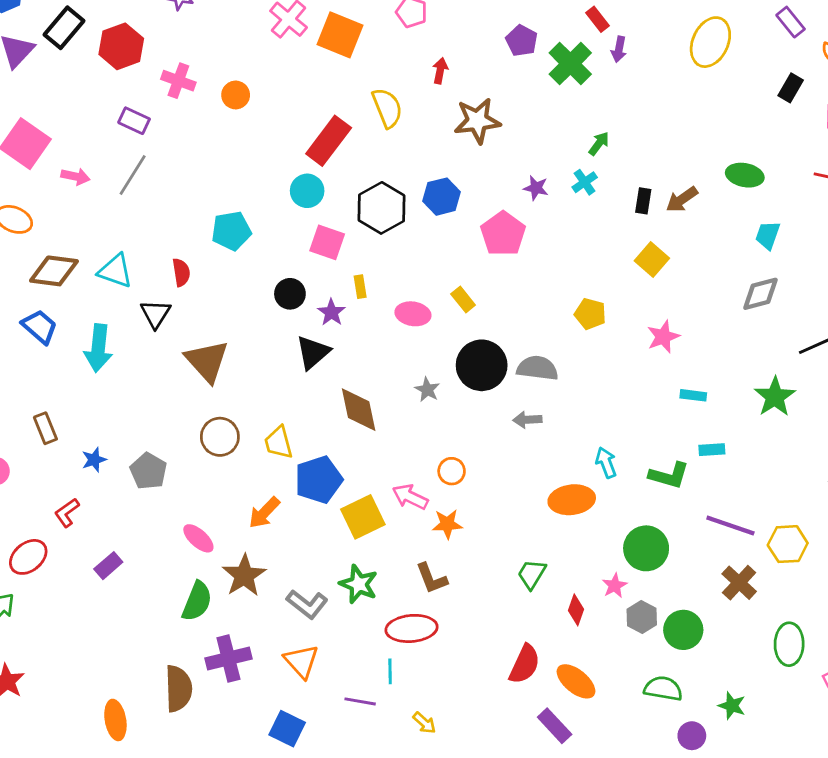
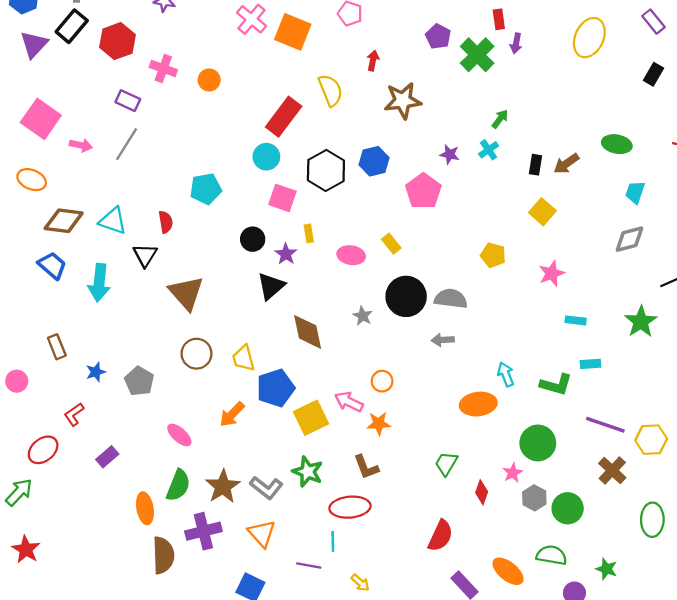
red rectangle: (597, 19) -> (499, 19), turned 30
brown star: (244, 576) -> (223, 487), moved
orange ellipse: (576, 681) -> (508, 571), moved
orange ellipse: (115, 720) -> (145, 508), moved

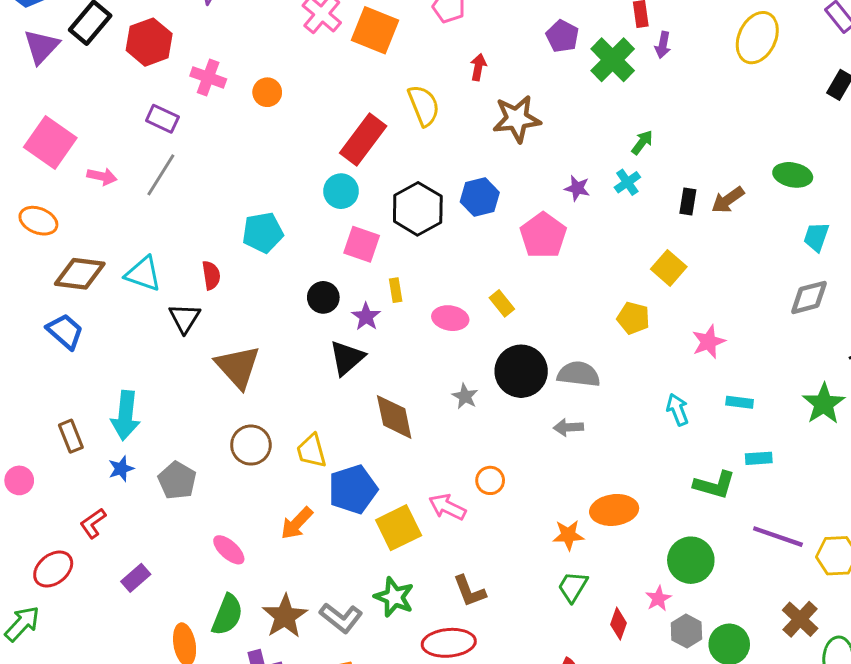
yellow square: (542, 212) -> (669, 268), moved
cyan arrow: (99, 283) -> (125, 416), moved
cyan arrow: (506, 374) -> (678, 410), moved
orange star: (379, 424) -> (568, 535), moved
brown cross: (612, 470) -> (800, 619), moved

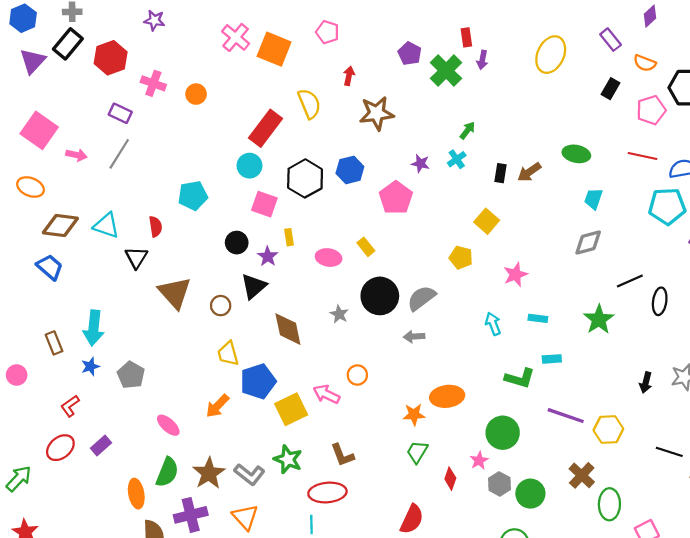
gray semicircle: (579, 374) -> (421, 298), turned -44
brown circle: (251, 445) -> (221, 306), moved, size x0.7
red ellipse: (53, 569) -> (60, 448), moved

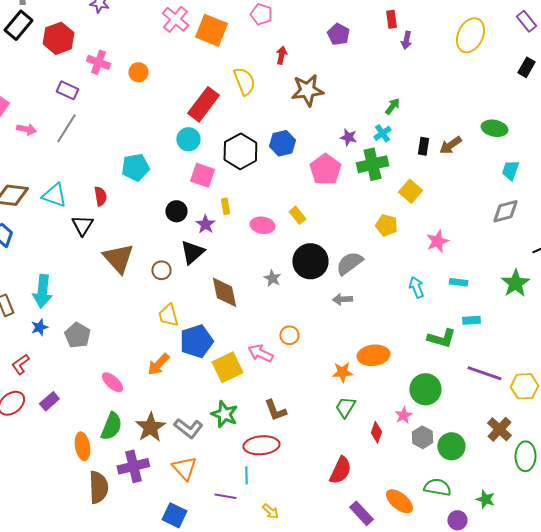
green cross: (446, 71) -> (372, 164), moved, turned 32

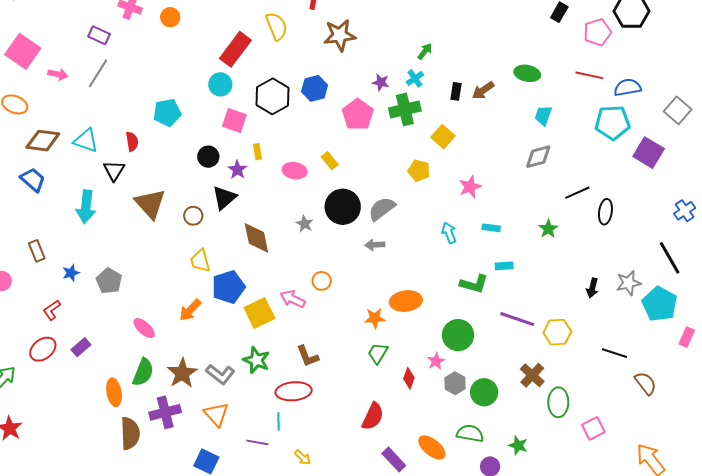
green star: (515, 283) -> (548, 229), size x0.7
cyan arrow: (42, 291) -> (86, 207), moved

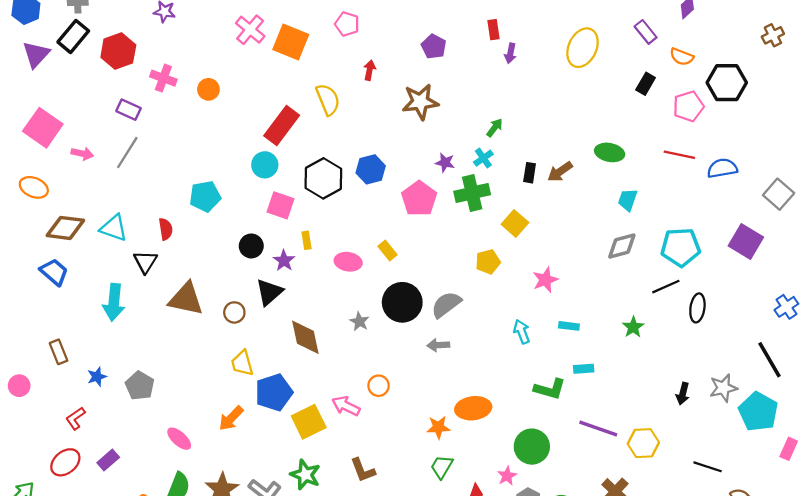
brown star: (340, 35) -> (420, 102), moved
cyan pentagon: (612, 122) -> (681, 247), moved
yellow pentagon: (419, 171) -> (488, 262), turned -30
brown triangle: (150, 204) -> (186, 299), turned -36

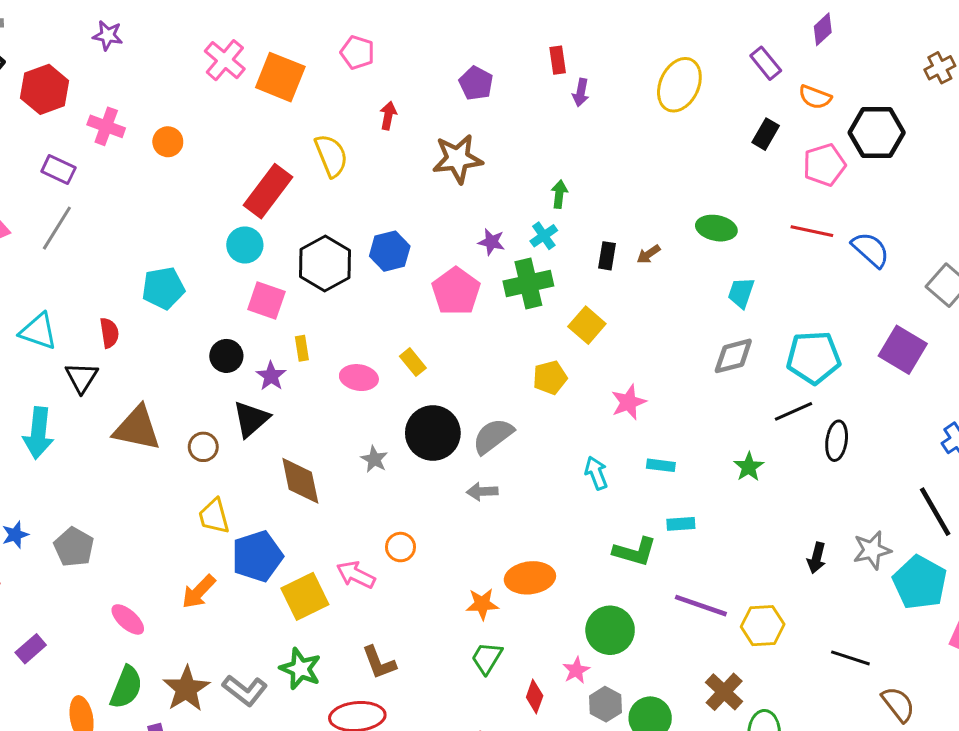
green arrow: (495, 128) -> (559, 194), turned -30
blue semicircle: (722, 168) -> (870, 250), turned 52
brown arrow: (560, 172) -> (649, 254), size x0.7

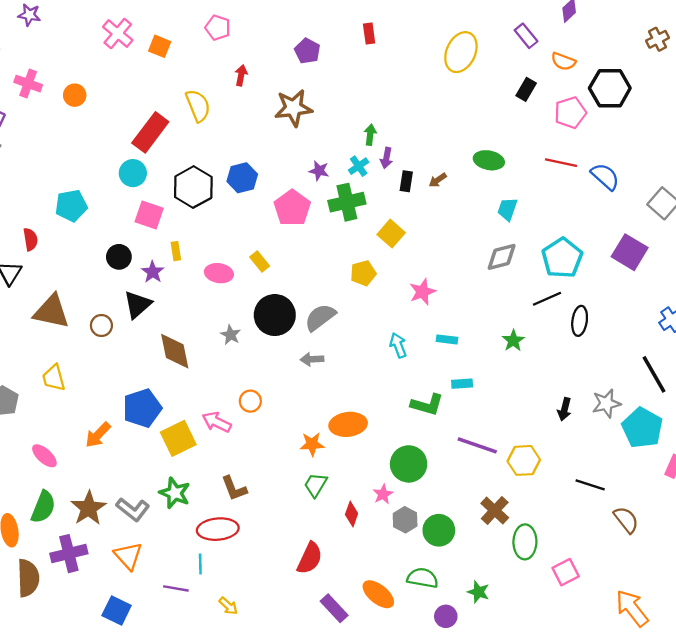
orange square: (280, 77) -> (160, 46), size x0.6
purple arrow: (581, 92) -> (386, 158), moved
cyan pentagon: (813, 357) -> (562, 258), turned -30
yellow trapezoid: (214, 516) -> (54, 378), moved

